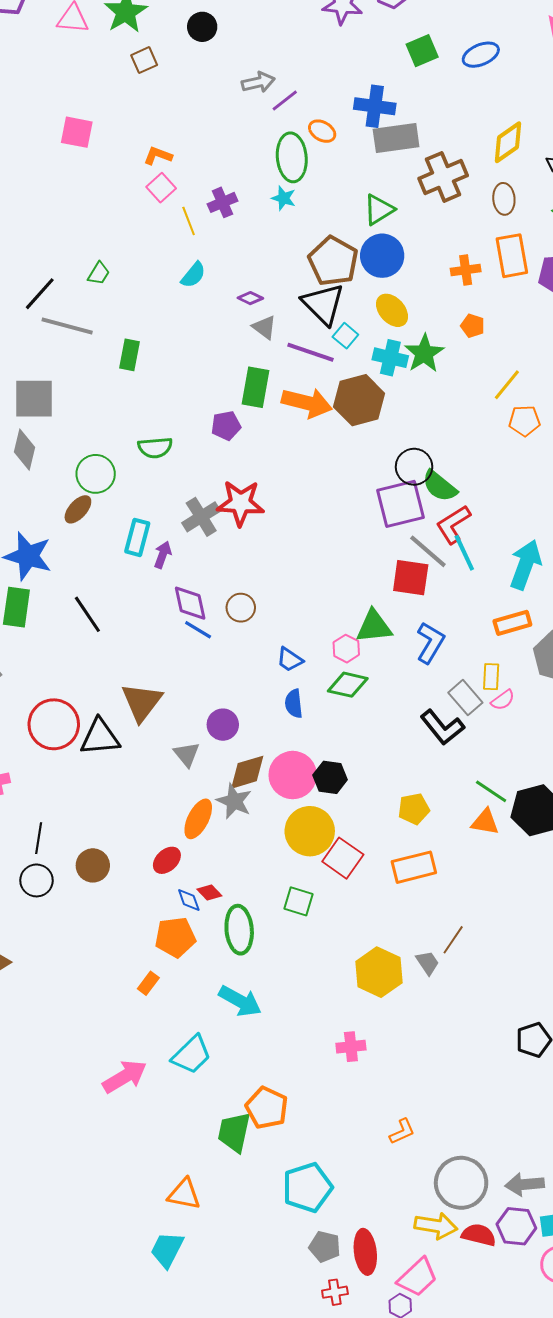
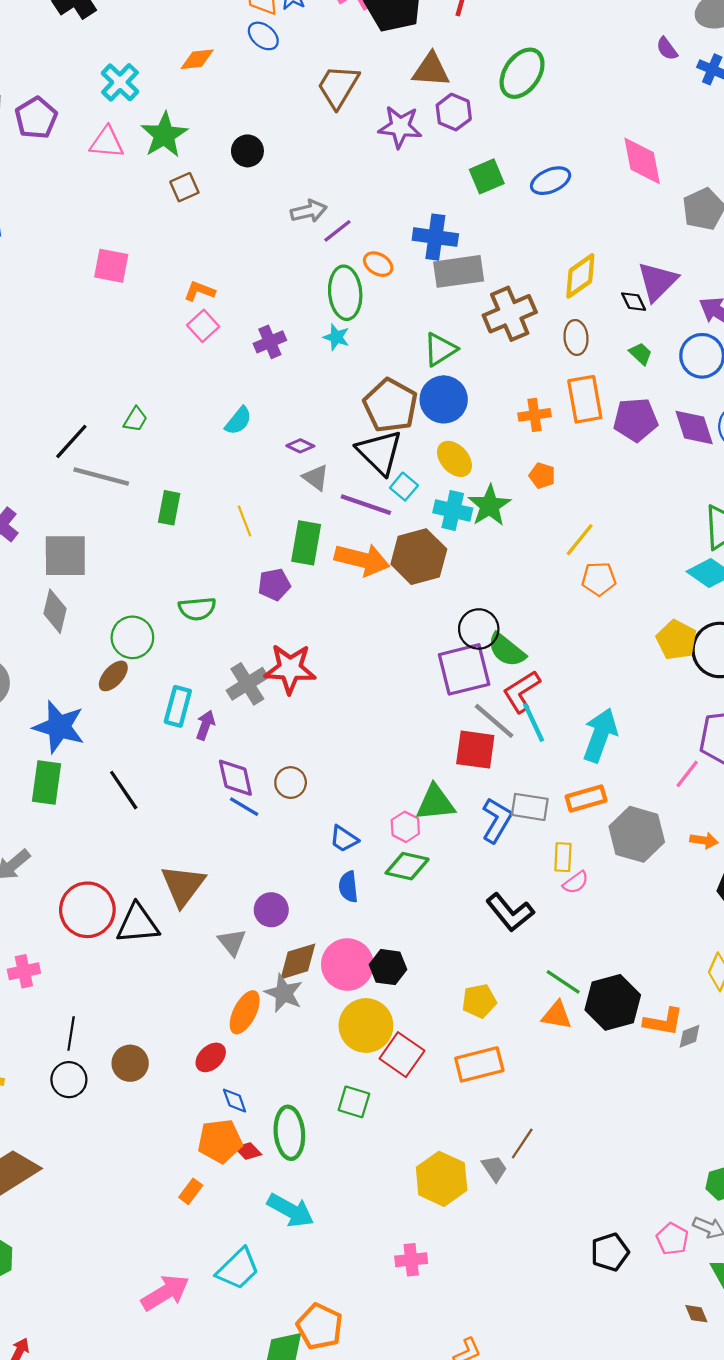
yellow line: (189, 221) -> (244, 521), moved
gray rectangle: (465, 698) -> (530, 807), moved, turned -40
red diamond: (209, 893) -> (248, 1151), moved

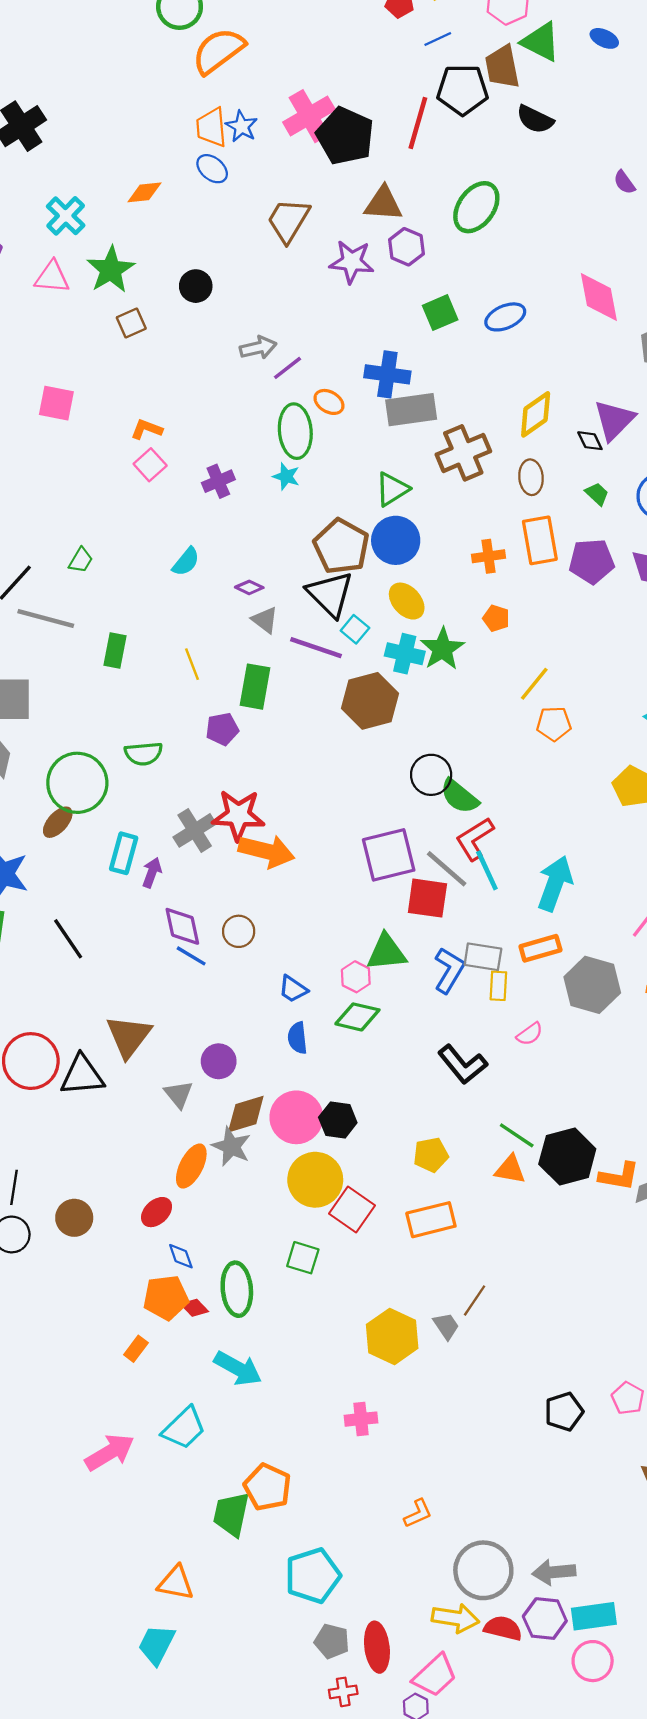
orange arrow: (362, 560) -> (267, 851), moved
green circle: (132, 637) -> (77, 783), size x1.4
purple square: (464, 669) -> (389, 855), moved
yellow rectangle: (563, 857) -> (498, 986), moved

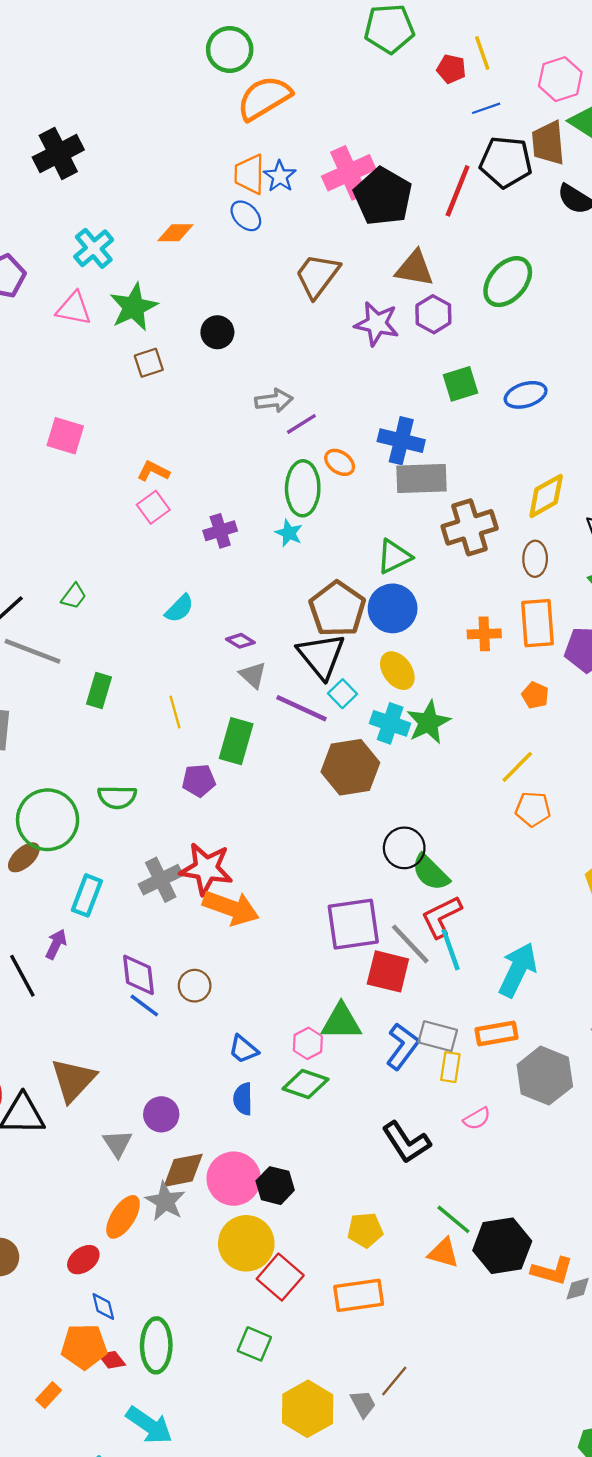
orange pentagon: (496, 618) -> (535, 695), moved
purple arrow: (152, 873) -> (56, 944), moved
green square: (303, 1258) -> (254, 1344), moved

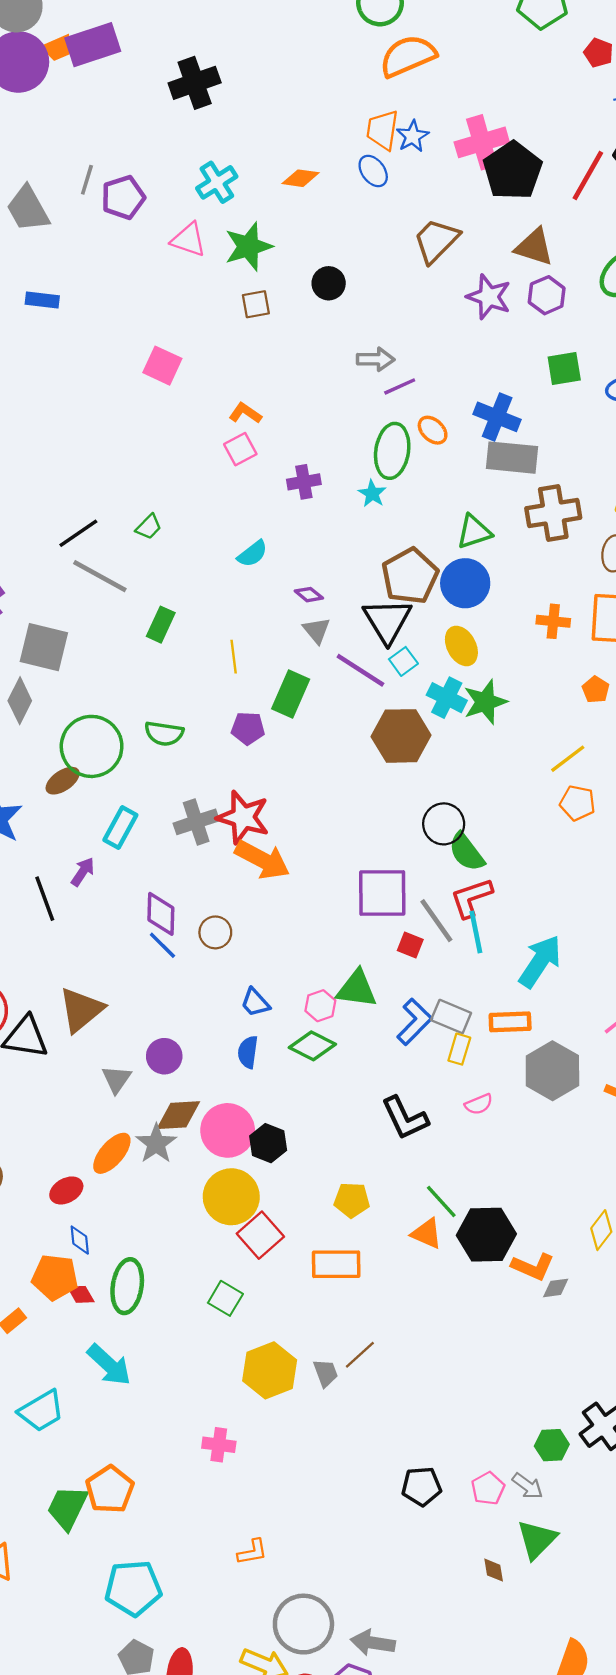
red square: (388, 971) -> (410, 945), size x0.6

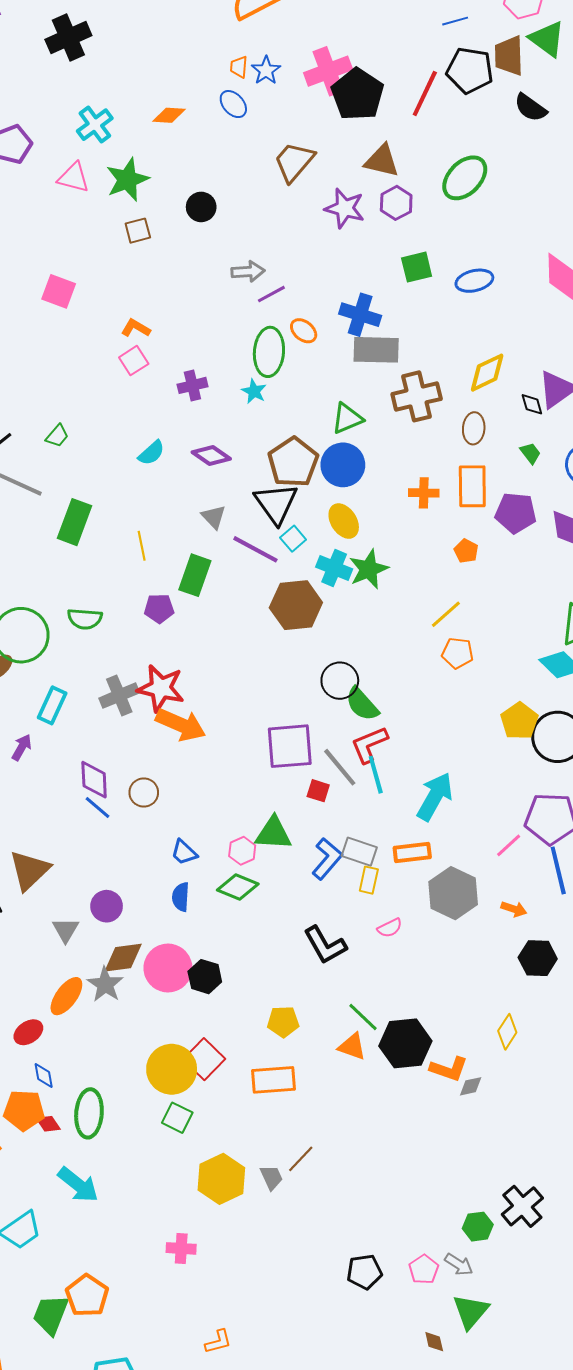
orange trapezoid: (382, 130) -> (239, 67), size x0.6
purple diamond: (309, 595) -> (211, 456), moved, size x1.5
green rectangle: (161, 625) -> (75, 522), size x1.4
yellow circle: (231, 1197) -> (172, 1069), moved

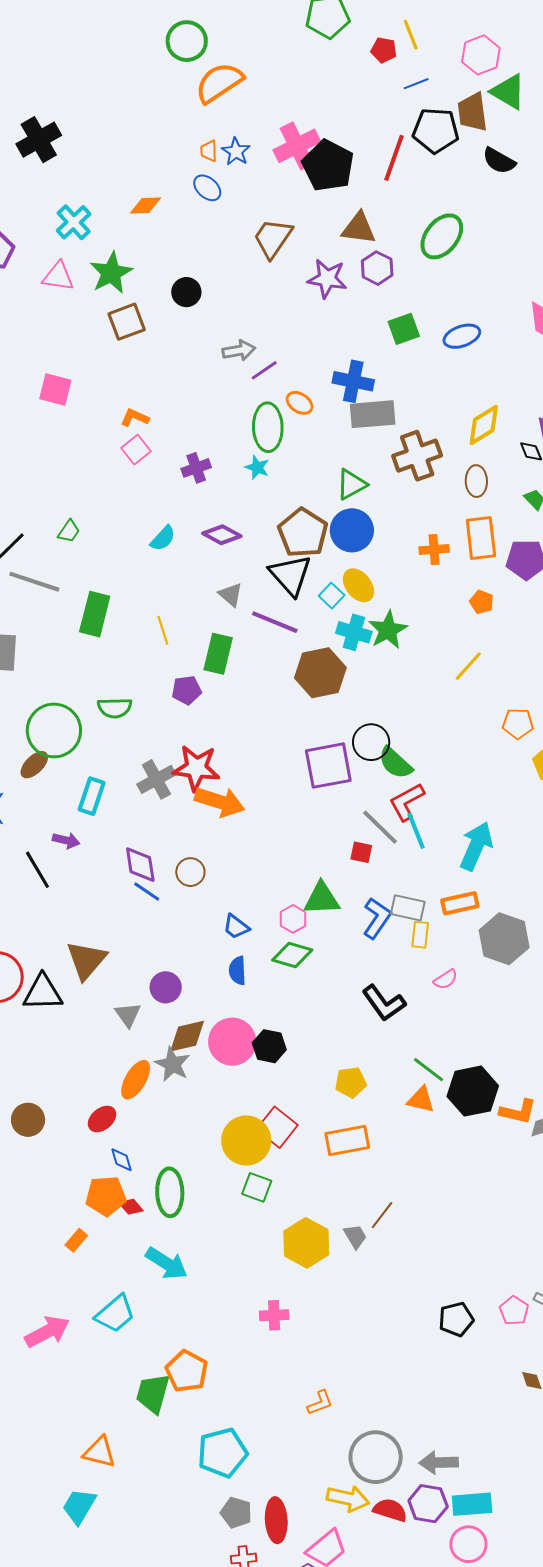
brown square: (138, 231) -> (127, 322), size x1.4
cyan square: (293, 539) -> (332, 596), moved
orange pentagon: (458, 653) -> (518, 724), moved
purple square: (290, 746) -> (328, 766), moved
purple arrow: (22, 747) -> (66, 840), turned 80

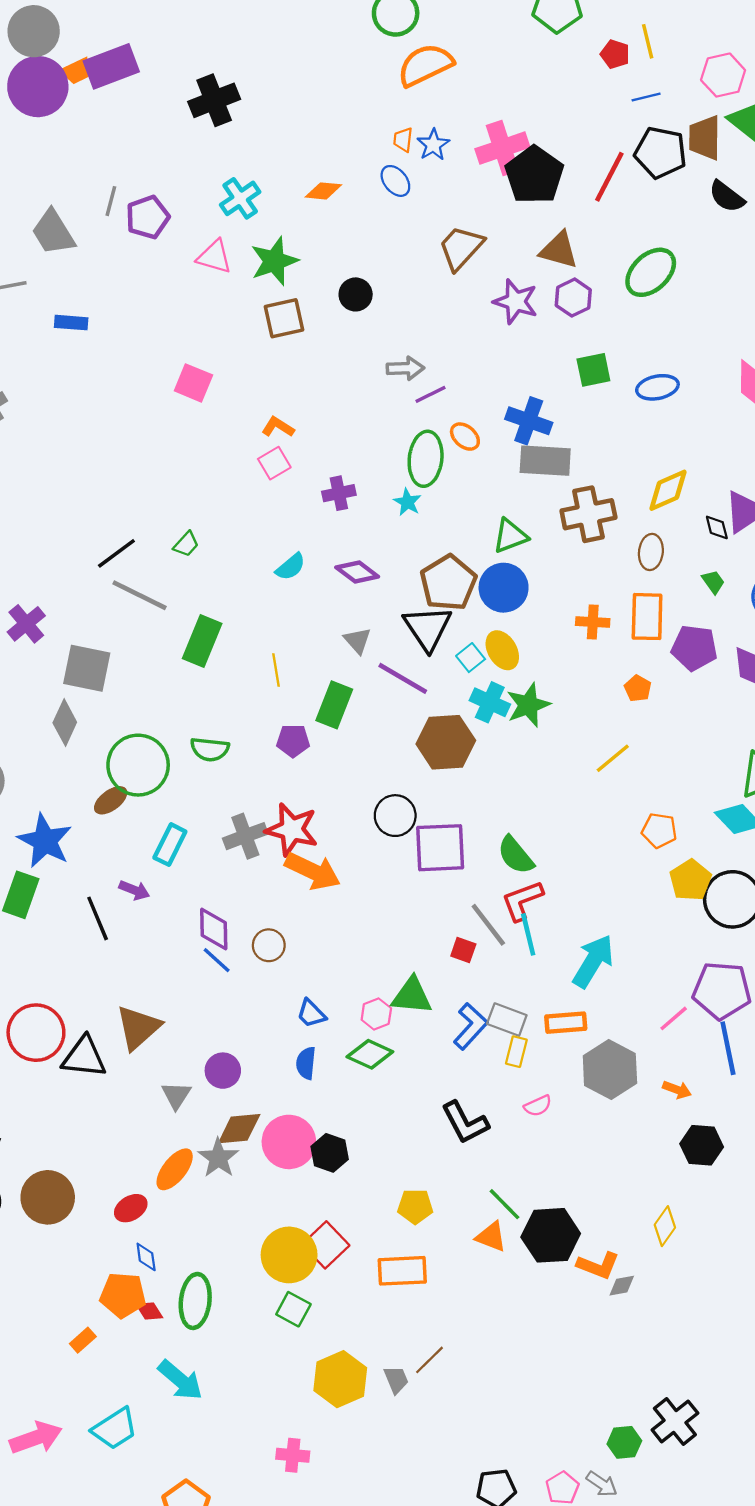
black circle: (371, 742) -> (395, 816), moved
brown circle: (28, 1120) -> (48, 1197), size x1.4

